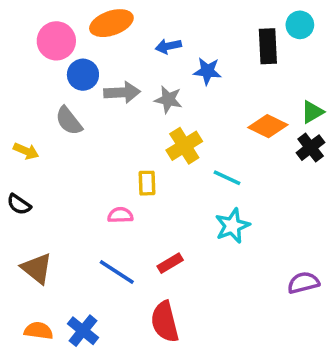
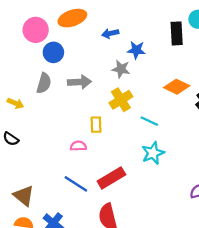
gray arrow: (122, 92) -> (79, 82), moved
gray star: (168, 100) -> (121, 69), moved
gray semicircle: (69, 121) -> (44, 83), turned -126
red rectangle: (170, 263) -> (111, 178), size x1.6
brown triangle: (37, 268) -> (24, 196), moved

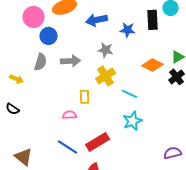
blue arrow: (110, 33) -> (97, 20), size x1.5
blue star: (136, 50) -> (128, 30), moved

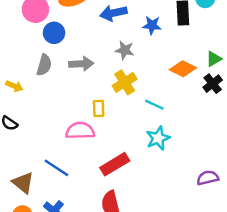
pink semicircle: (70, 115) -> (80, 131), size x1.6
blue line: (68, 147) -> (56, 168), moved

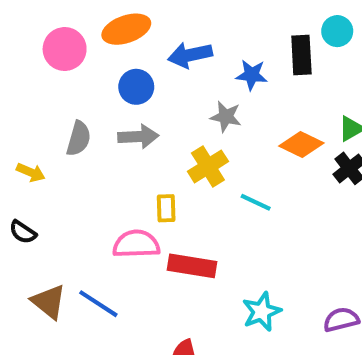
blue circle: (54, 33) -> (136, 87), moved
gray star: (125, 50) -> (226, 117), moved
cyan star: (158, 138) -> (262, 312), moved
red rectangle: (115, 164) -> (192, 266), moved, turned 40
brown triangle: (23, 183) -> (49, 302), moved

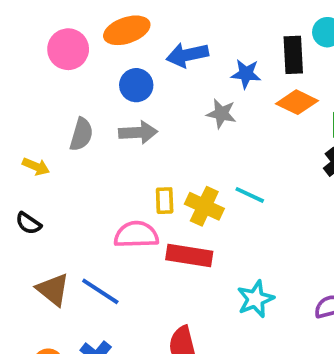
orange diamond: (301, 145) -> (297, 102), moved
yellow cross: (208, 166) -> (204, 206), moved, turned -33

